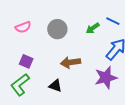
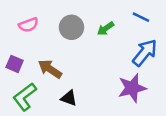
green arrow: (93, 28) -> (106, 29), moved
purple square: (26, 61) -> (15, 64), moved
brown arrow: (70, 62) -> (50, 69), moved, turned 42

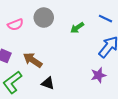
gray circle: (71, 27) -> (44, 18), moved
purple star: (132, 88) -> (98, 75), size x0.7

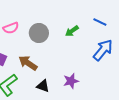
gray circle: (44, 18) -> (39, 33), moved
purple star: (98, 75) -> (71, 81), moved

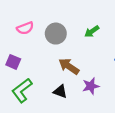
brown arrow: (28, 63) -> (69, 66), moved

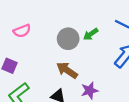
gray circle: (56, 34) -> (68, 39), moved

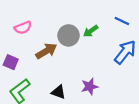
brown arrow: (67, 70) -> (46, 51), moved, turned 115

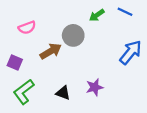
blue line: (122, 21) -> (125, 12), moved
green arrow: (91, 31) -> (97, 15), moved

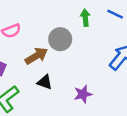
green arrow: (97, 15) -> (85, 18), turned 119
black triangle: (63, 93) -> (45, 82), moved

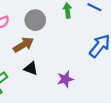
gray circle: (60, 39) -> (35, 20), moved

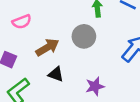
gray circle: (35, 20) -> (84, 36), moved

